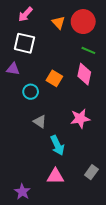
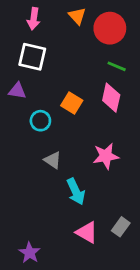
pink arrow: (25, 14) -> (34, 19), turned -35
orange triangle: (58, 23) -> (77, 16), moved
pink triangle: (55, 176) -> (87, 232), moved, turned 30

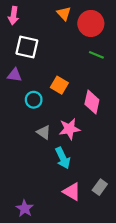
pink arrow: (34, 19) -> (13, 16), moved
pink diamond: (111, 98) -> (92, 102), moved
pink star: (106, 156) -> (70, 129), moved

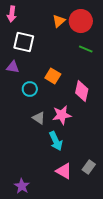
orange triangle: (64, 13) -> (59, 21), moved, turned 32

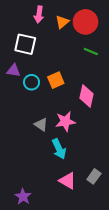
pink arrow: (12, 14) -> (39, 15), moved
orange square: (53, 76) -> (56, 80), turned 35
cyan circle: (30, 89) -> (32, 82), moved

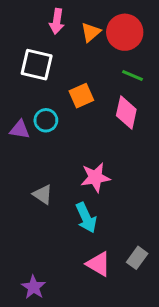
purple triangle: (14, 71) -> (20, 130), moved
orange square: (56, 80) -> (81, 96), moved
pink diamond: (87, 96) -> (126, 113), moved
gray triangle: (41, 125) -> (43, 194), moved

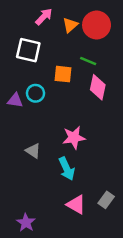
pink arrow: (57, 21) -> (44, 17), turned -144
green line: (132, 75) -> (88, 61), moved
orange square: (81, 96) -> (63, 74), turned 30

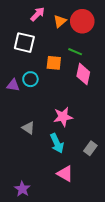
gray rectangle: (106, 200) -> (90, 148), moved

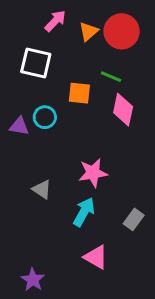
cyan arrow: (57, 143) -> (84, 212), turned -126

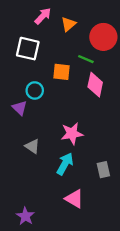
red circle: (122, 31) -> (103, 37), moved
purple triangle: (19, 126) -> (20, 108), moved, turned 35
gray rectangle: (134, 219) -> (103, 170), turned -49

